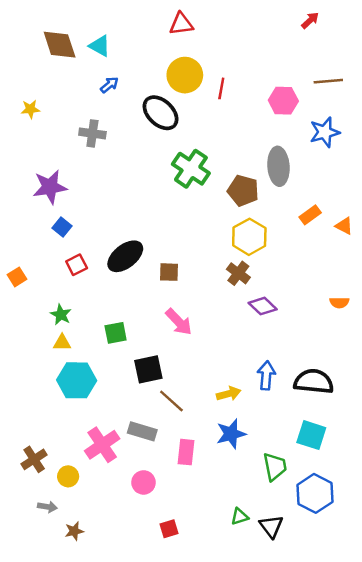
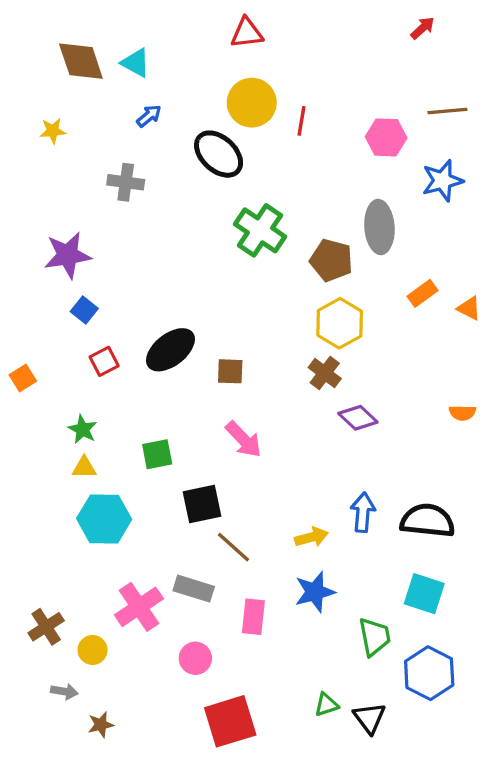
yellow star: (30, 109) -> (53, 131), moved
red square: (169, 529) -> (230, 721), size x2.0

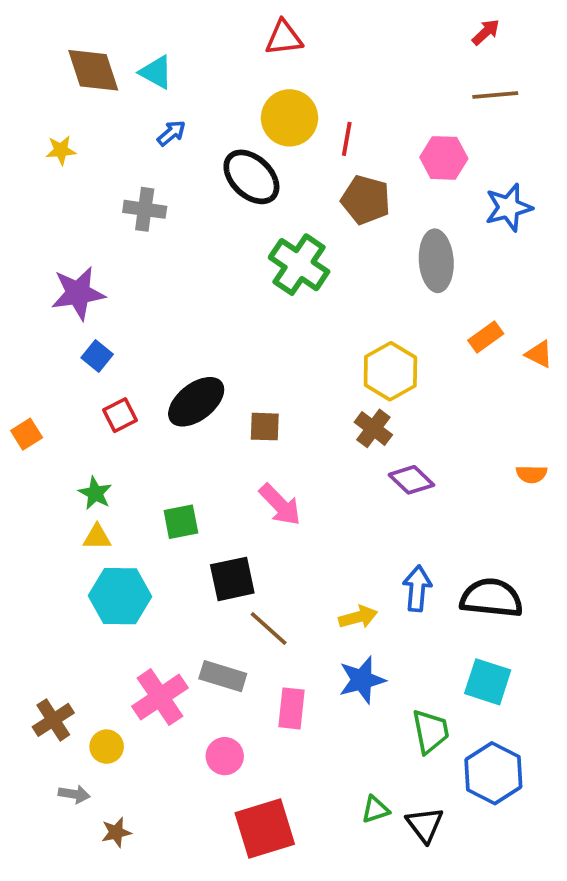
brown line: (447, 111) -> (495, 95), moved
brown pentagon: (331, 260) -> (366, 200), moved

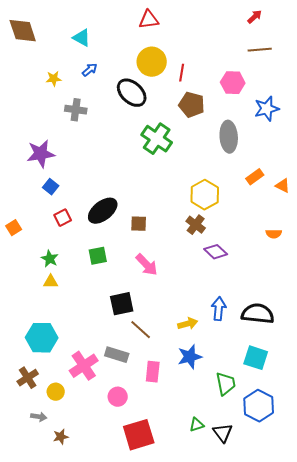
brown diamond: (93, 70) -> (23, 31), moved
yellow star: (61, 150) -> (54, 79), moved
orange semicircle: (531, 474) -> (274, 234), moved
green square: (181, 522) -> (98, 256), moved
cyan hexagon: (120, 596) -> (42, 338), moved

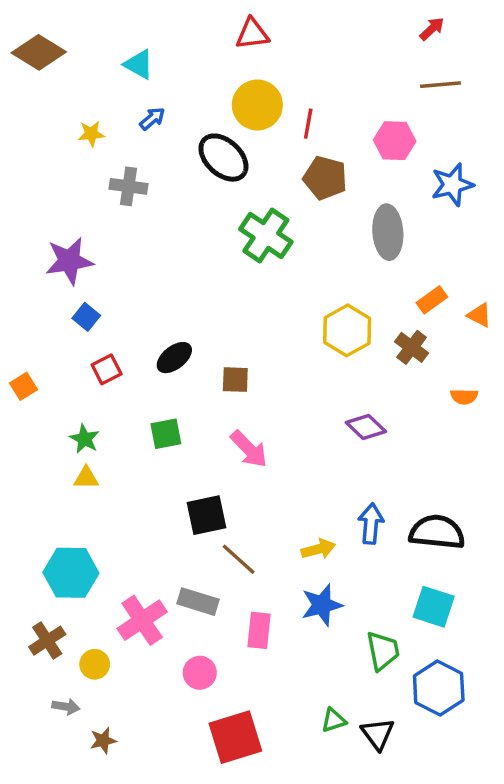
brown diamond: (23, 31) -> (39, 52), turned -40
black ellipse: (103, 211) -> (174, 358), size x0.7
brown cross: (196, 225) -> (412, 347), moved

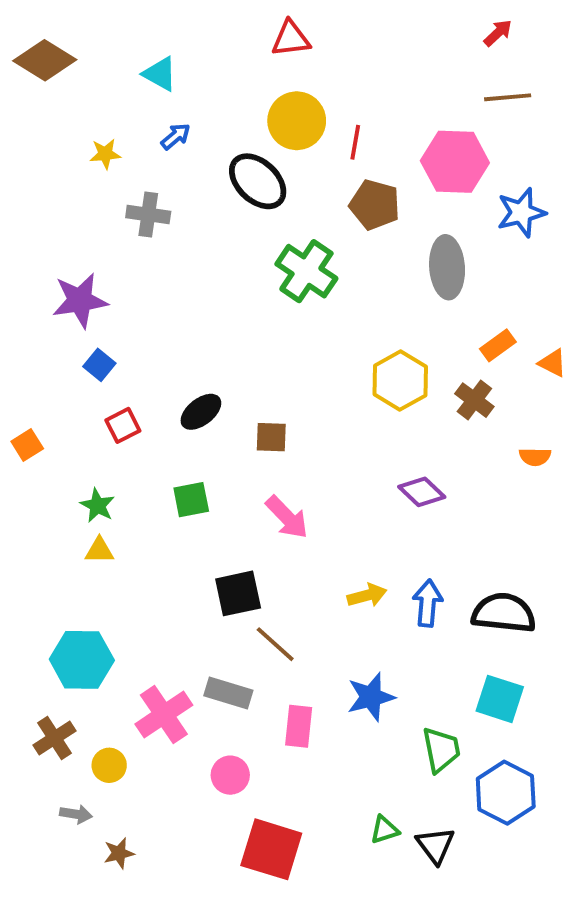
pink hexagon: (395, 141) -> (455, 162), size x1.4
yellow arrow: (318, 549) -> (367, 595), moved
red square: (235, 737) -> (271, 849), turned 34

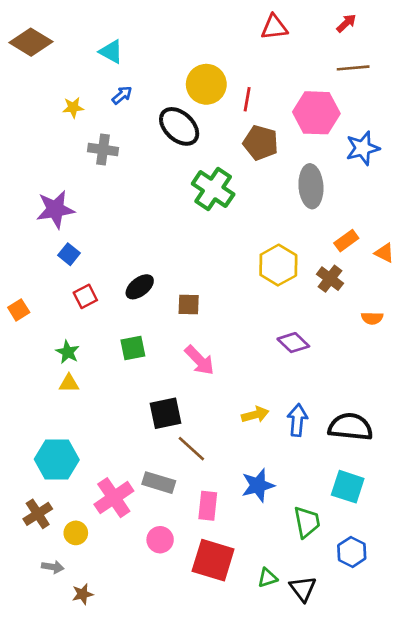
red triangle: (291, 39) -> (274, 27), moved
blue hexagon: (506, 793) -> (352, 552), size x0.7
red square: (271, 849) -> (213, 560), moved

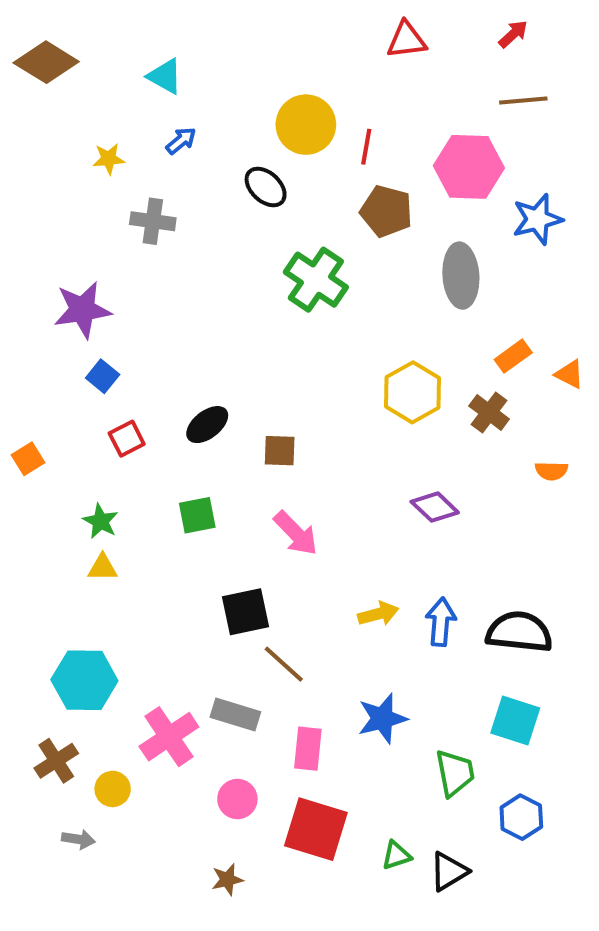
black ellipse: (179, 126) -> (266, 187), size x0.7
black triangle: (303, 589) -> (449, 871), turned 36
brown star: (83, 594) -> (227, 880), moved

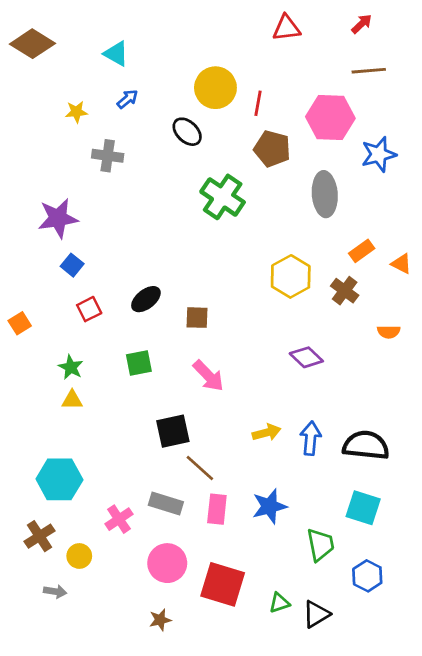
pink cross: (169, 737) -> (119, 519), size x0.7
pink rectangle: (308, 749) -> (217, 509), moved
pink circle: (237, 799) -> (167, 563), size x1.4

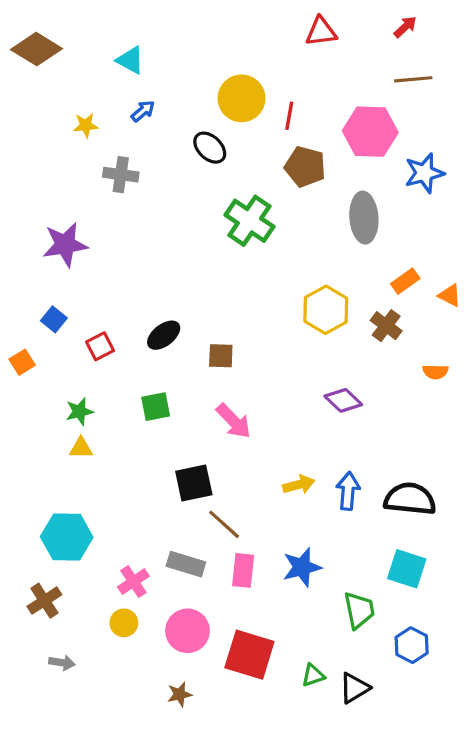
blue square: (72, 265) -> (54, 319), moved
green star: (71, 367) -> (79, 411), turned 30
yellow circle: (79, 556) -> (124, 623), moved

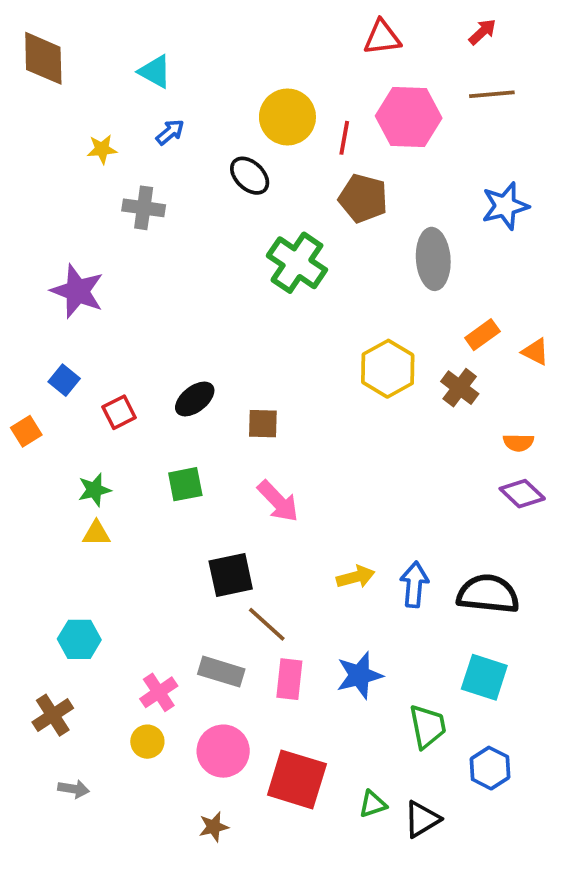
brown diamond: (36, 49) -> (43, 58), turned 57
pink hexagon: (370, 132) -> (409, 117), moved
purple star: (65, 245) -> (77, 291), turned 30
purple diamond: (343, 400) -> (522, 494), moved
cyan hexagon: (67, 537) -> (79, 639), size x0.7

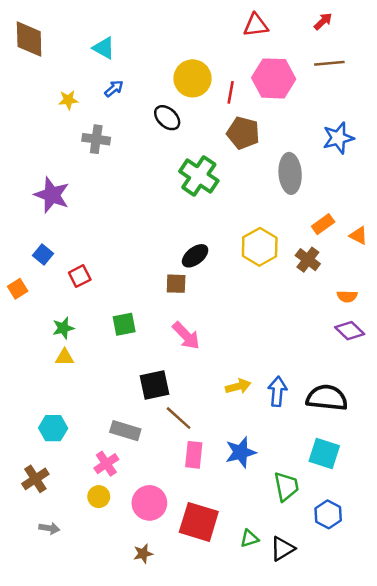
black ellipse: (195, 399) -> (195, 256), moved
gray rectangle: (221, 672) -> (125, 431), moved

